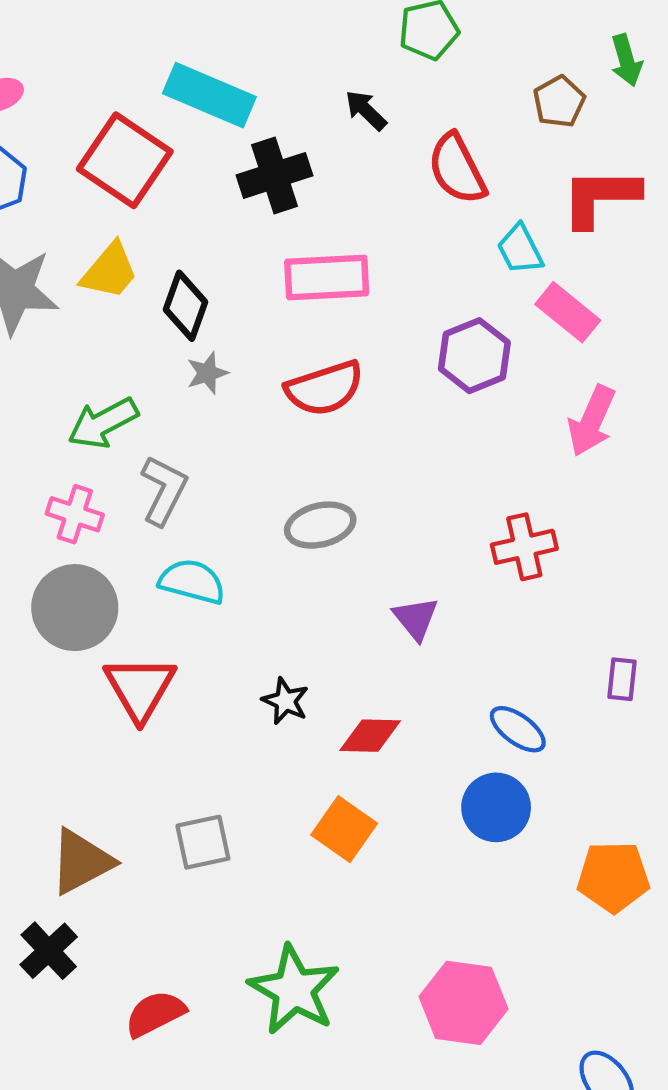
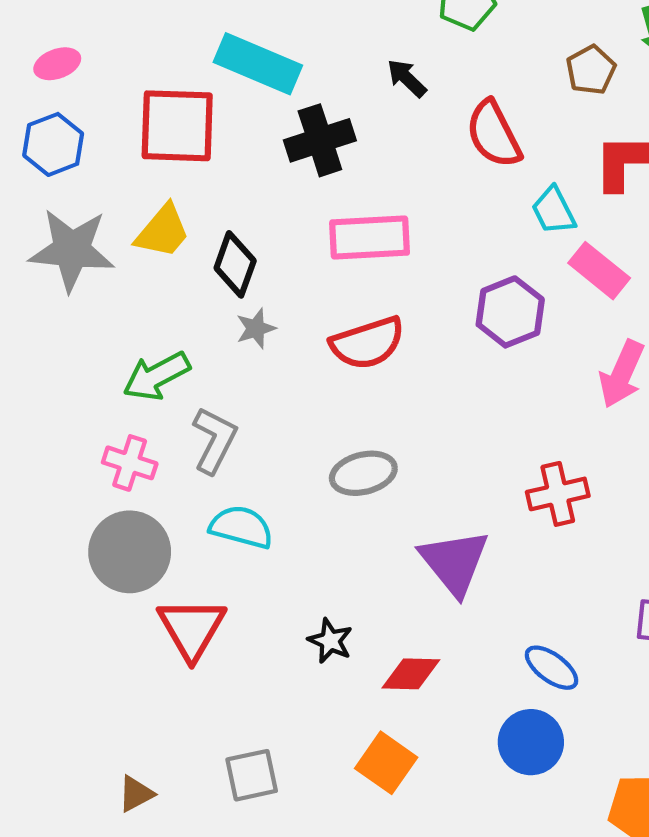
red square: (125, 160) -> (177, 126), turned -32
purple triangle: (416, 618) -> (454, 562), size x1.6
brown triangle: (81, 862) -> (136, 794), size x0.6

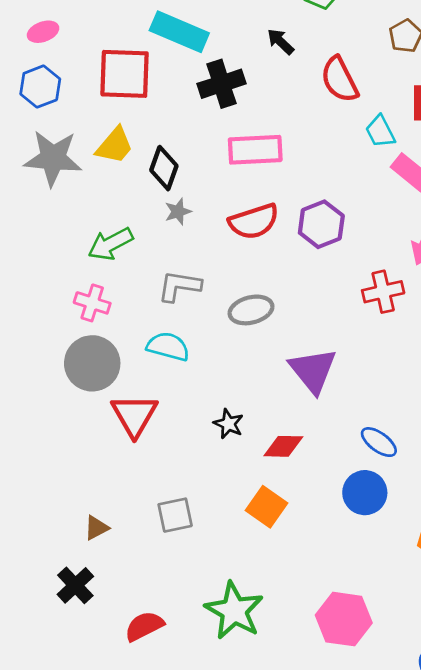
purple hexagon: (510, 312) -> (321, 224), moved
gray L-shape: (214, 440) -> (179, 286), moved, turned -108
red cross: (558, 494) -> (383, 292), moved

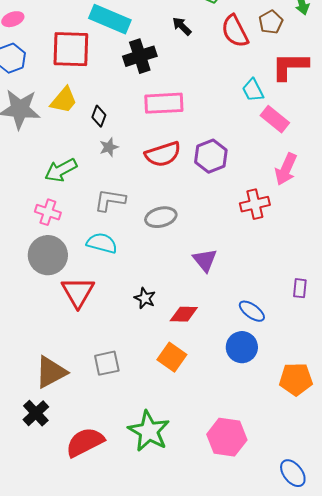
red semicircle: (340, 80) -> (235, 31), moved
black diamond: (164, 168) -> (99, 116), size x0.7
purple triangle: (313, 370) -> (205, 260), size x0.7
brown triangle: (96, 528) -> (51, 372), size x1.8
red semicircle: (144, 626) -> (85, 442), size x1.4

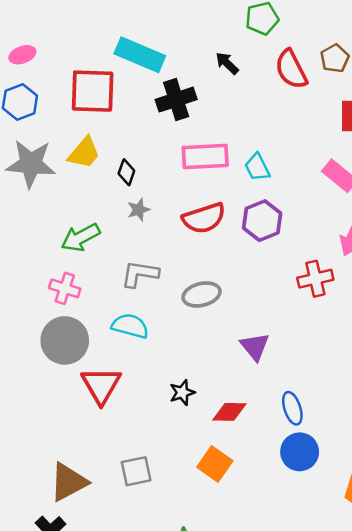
cyan trapezoid: (253, 90) -> (257, 167), moved
black star: (145, 298) -> (182, 393), turned 30
blue ellipse: (252, 311) -> (292, 408), moved, turned 36

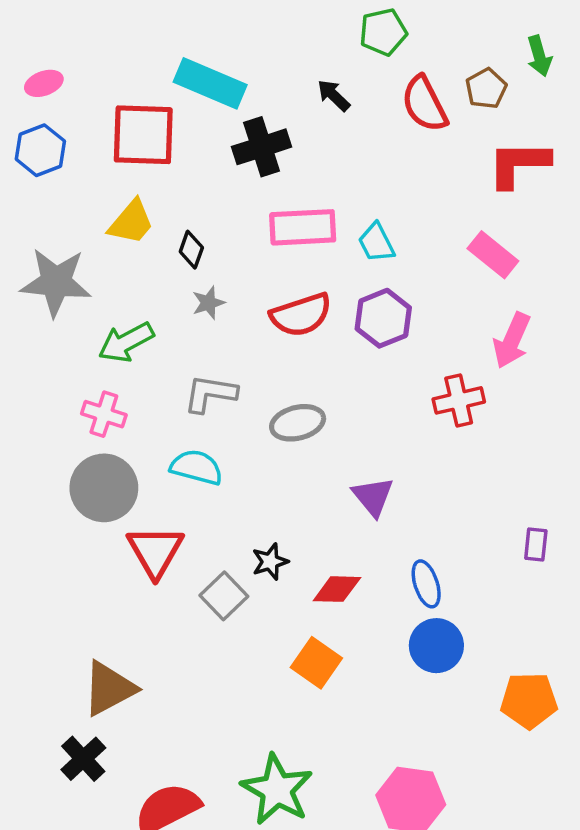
gray star: (31, 164) -> (56, 282), moved
gray square: (136, 471) -> (224, 596), moved, turned -32

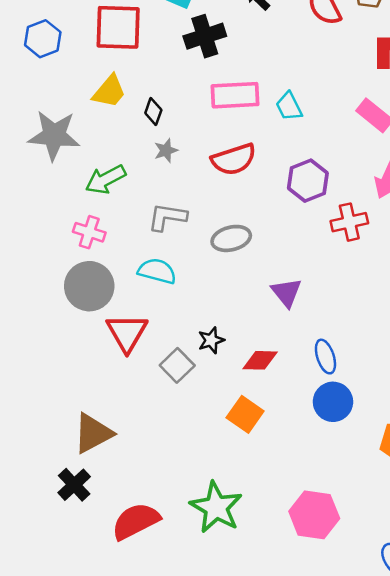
purple hexagon: (383, 318) -> (308, 181), moved

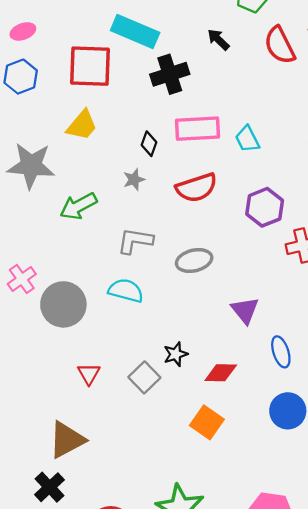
black diamond: (153, 112) -> (149, 144), moved
pink cross: (89, 232) -> (22, 279), moved, turned 36
red triangle: (127, 333) -> (89, 374), moved, size x0.6
blue ellipse: (325, 357) -> (281, 352), moved

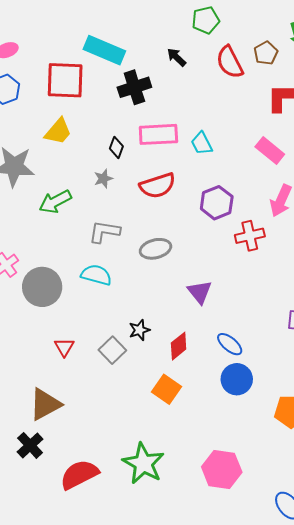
blue ellipse: (281, 352) -> (230, 344), moved, turned -32
red diamond: (221, 373) -> (179, 346), turned -40

